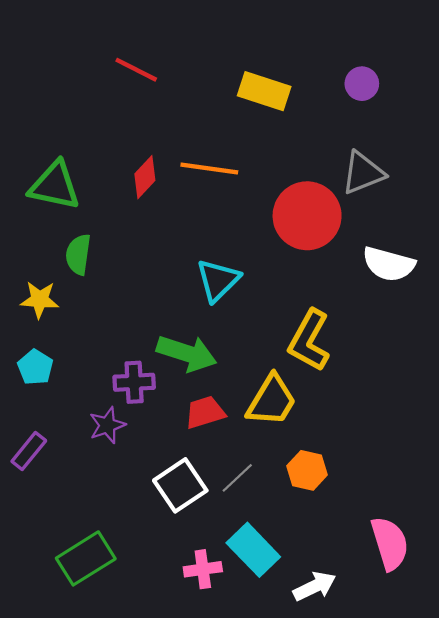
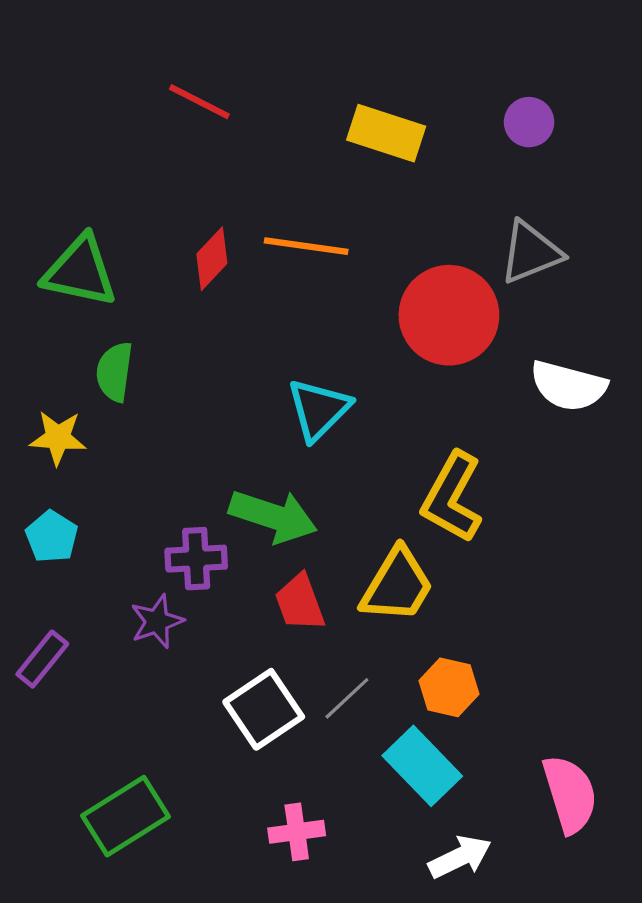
red trapezoid: (205, 412) -> (300, 603), turned -93
cyan rectangle: (253, 550) -> (422, 766), moved

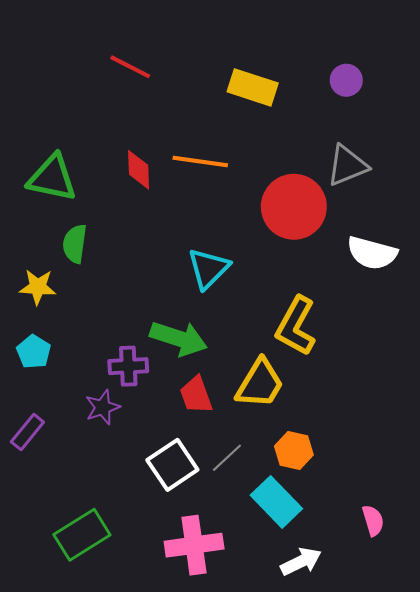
red diamond: (212, 259) -> (139, 170), turned -45
pink semicircle: (570, 794) -> (373, 520), size x0.6
pink cross: (297, 832) -> (194, 545), size x1.6

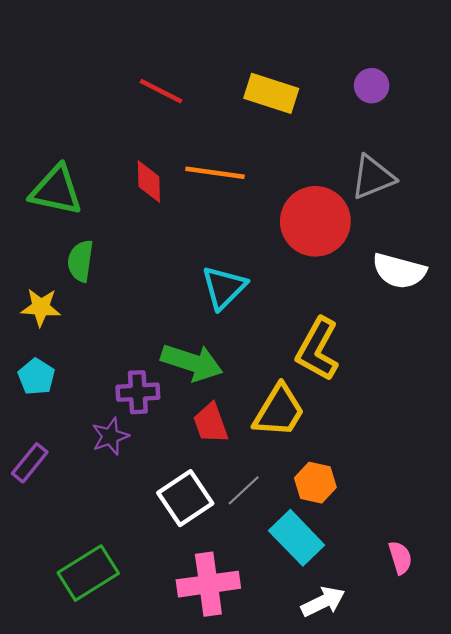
red line: (130, 67) -> (161, 91), moved

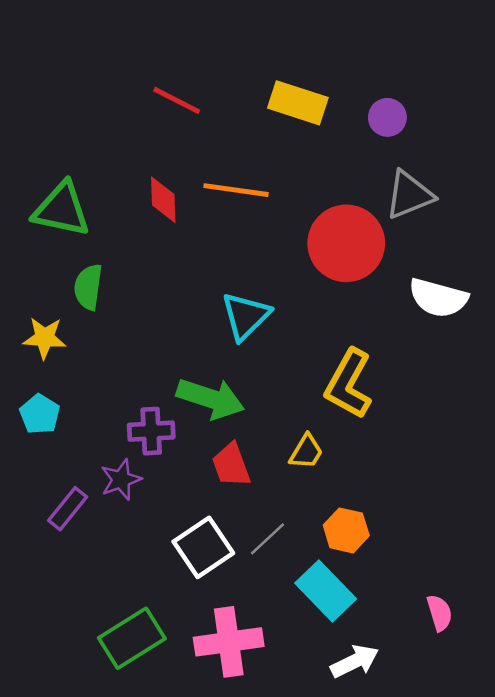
purple circle: (372, 86) -> (387, 117), moved
yellow trapezoid: (279, 411) -> (306, 452), size x0.6
purple rectangle: (30, 463) -> (68, 509), moved
green rectangle: (88, 573) -> (132, 638), moved

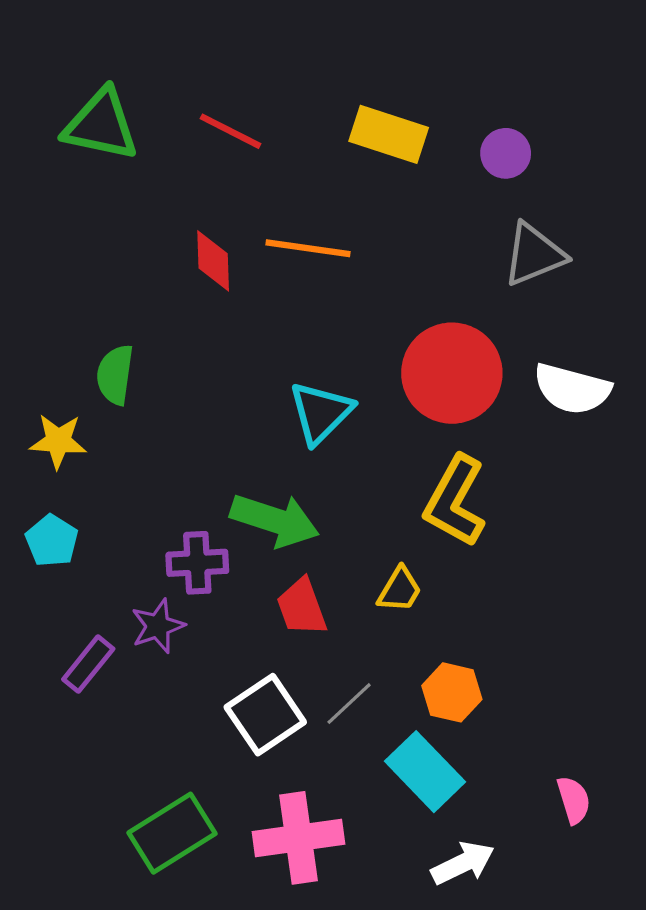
green triangle: (62, 209) -> (101, 125), moved
red circle: (346, 243) -> (452, 373), moved

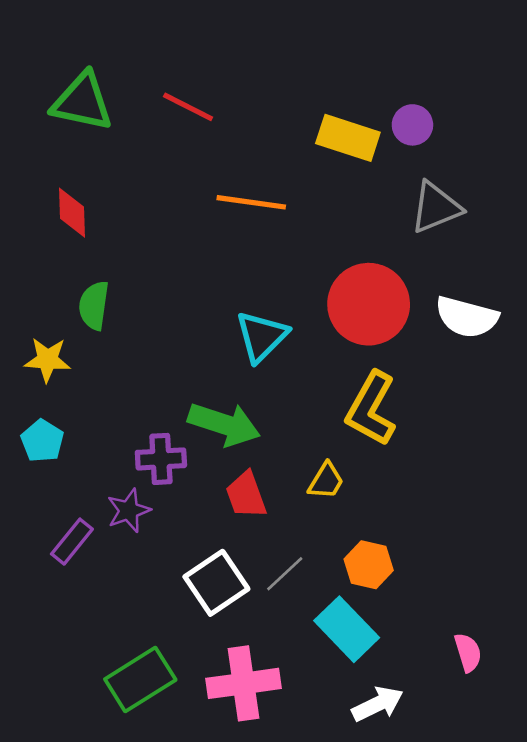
yellow rectangle: (389, 134) -> (348, 138), moved
red diamond: (213, 261) -> (72, 213), moved

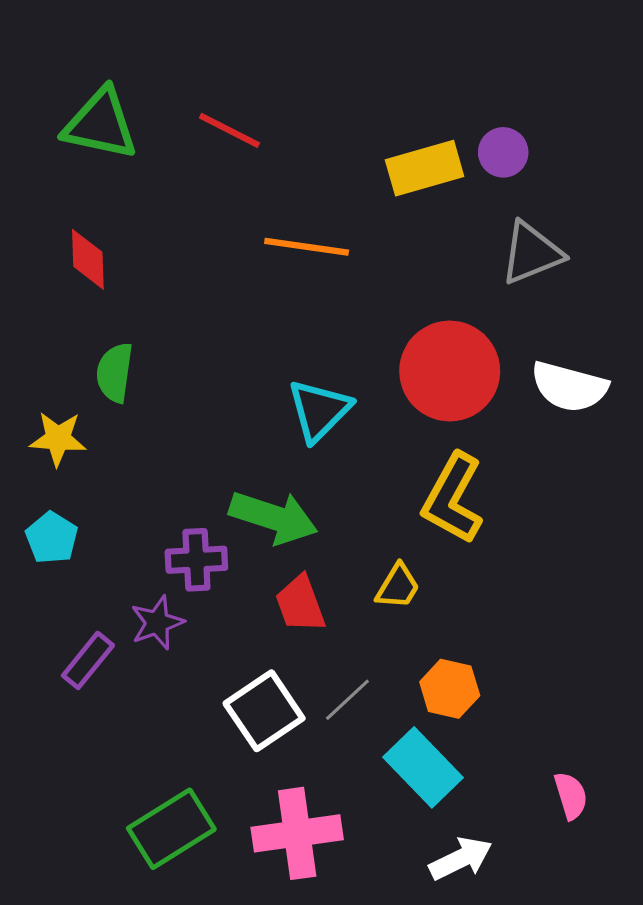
yellow rectangle: (348, 138) -> (425, 168), turned -34

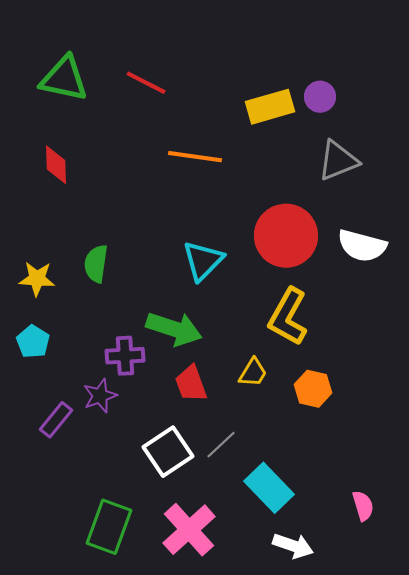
green semicircle: (115, 373) -> (96, 264), moved
orange hexagon: (450, 689) -> (313, 389), moved
green rectangle: (171, 829) -> (109, 527), turned -38
pink cross: (297, 833) -> (189, 530), turned -34
white arrow: (461, 859) -> (293, 546), turned 45

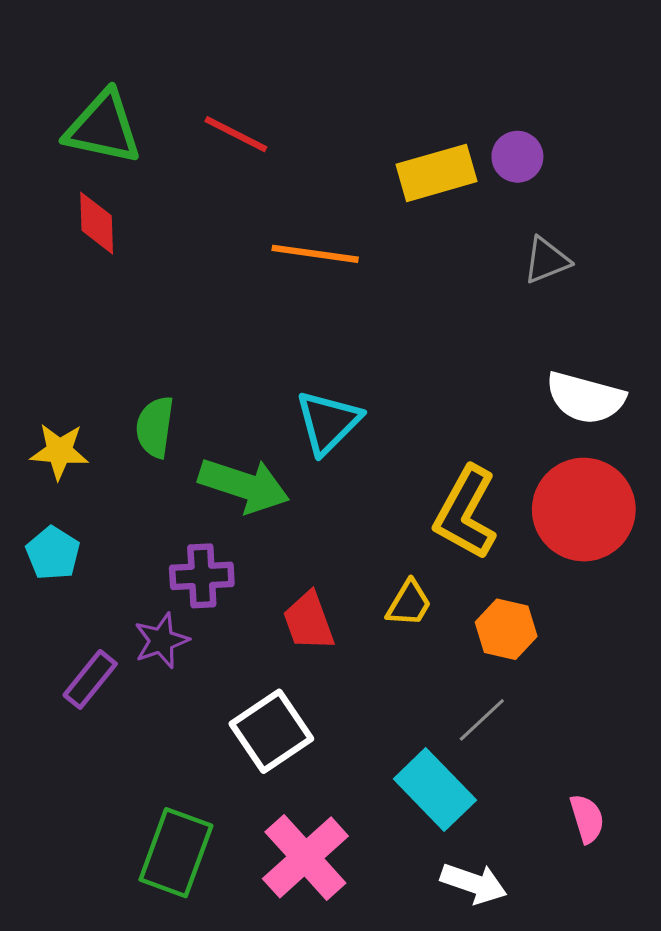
gray triangle: (338, 161) -> (547, 260), size x0.7
red diamond: (56, 165) -> (97, 223), moved
red circle: (286, 236) -> (584, 510), moved
green arrow: (174, 329) -> (244, 485), moved
gray line: (221, 445) -> (482, 720), moved

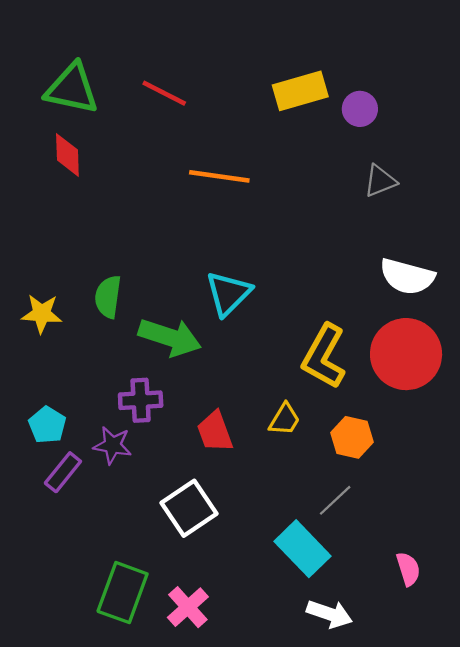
yellow rectangle: (436, 173) -> (300, 91), moved
cyan pentagon: (53, 553) -> (47, 425), moved
purple star: (161, 641) -> (112, 445), turned 30
pink cross: (305, 857) -> (188, 607), moved, size x0.7

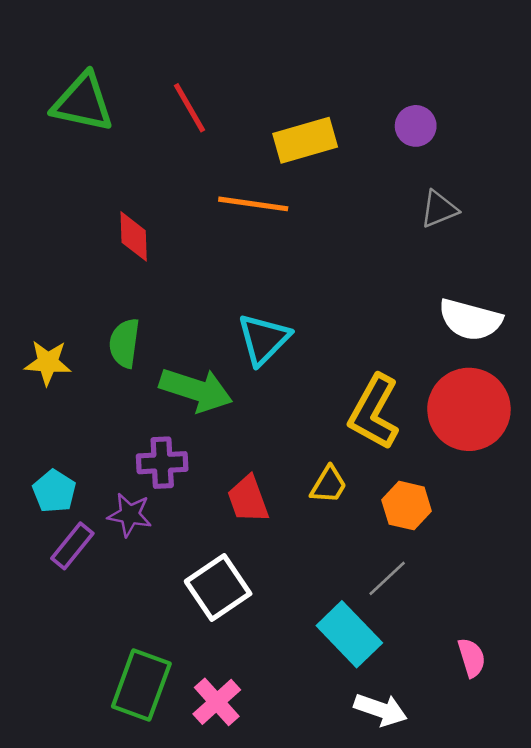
yellow rectangle: (300, 91) -> (305, 140), moved
red line: (164, 93) -> (189, 108), turned 33
red diamond: (67, 155) -> (134, 236), moved

